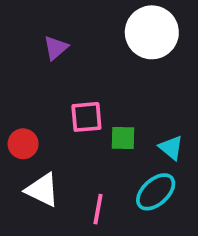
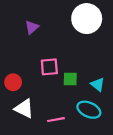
cyan ellipse: (156, 192) -> (89, 110), turned 65
pink line: (98, 209) -> (56, 120), turned 70

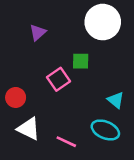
pink square: (49, 67) -> (59, 79), turned -30
green square: (70, 79) -> (81, 61), moved
pink line: (56, 120) -> (66, 142), turned 35

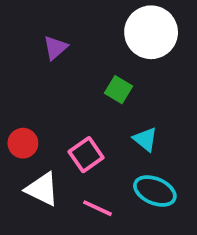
green square: (81, 61) -> (119, 90), turned 30
pink square: (59, 79) -> (86, 155), moved
cyan triangle: (116, 100) -> (145, 139), moved

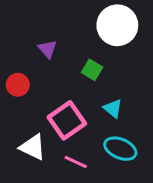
purple triangle: (55, 48) -> (47, 49), moved, turned -30
red circle: (23, 143) -> (18, 85), moved
pink square: (86, 155) -> (67, 120), size x1.4

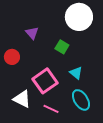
cyan ellipse: (120, 149) -> (81, 100), turned 35

